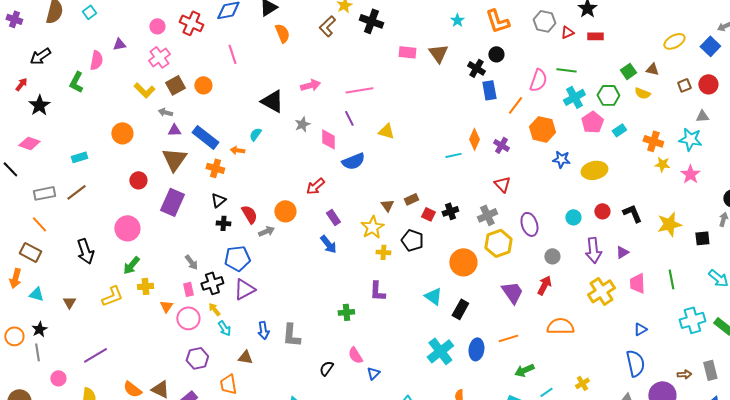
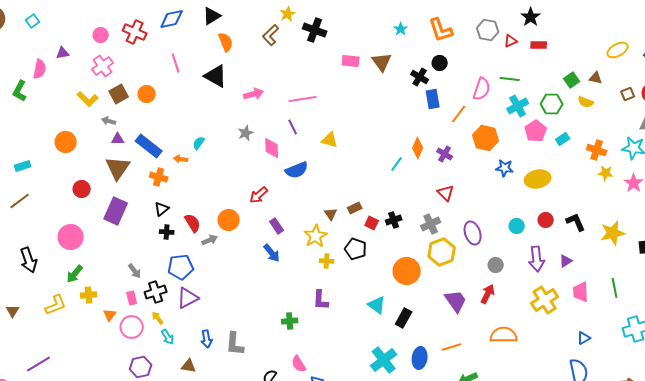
black triangle: (272, 101) -> (216, 76), moved
cyan line: (453, 155) -> (397, 164), turned -42

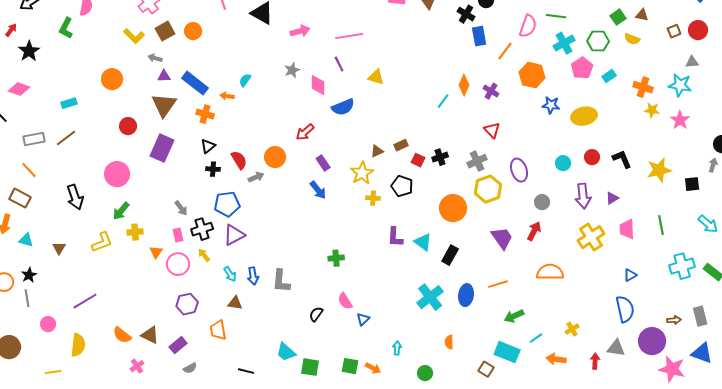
brown triangle: (331, 214) -> (377, 151), turned 40
purple L-shape: (321, 300) -> (395, 237), moved
cyan arrow: (168, 337) -> (230, 274), moved

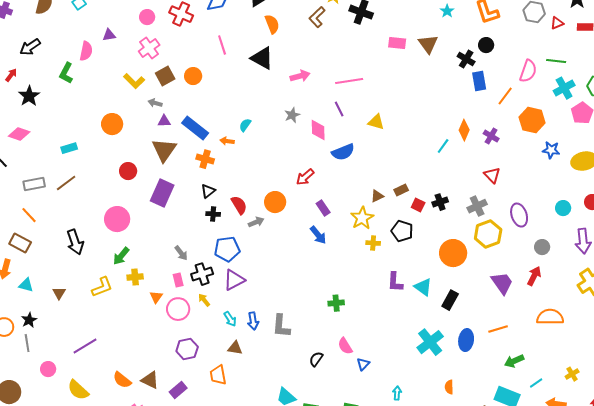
yellow semicircle: (78, 345) -> (78, 390), turned 125

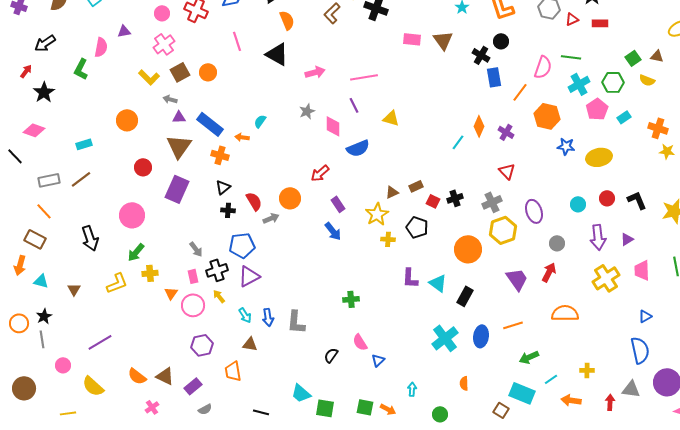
yellow cross: (572, 374) -> (587, 370), turned 32

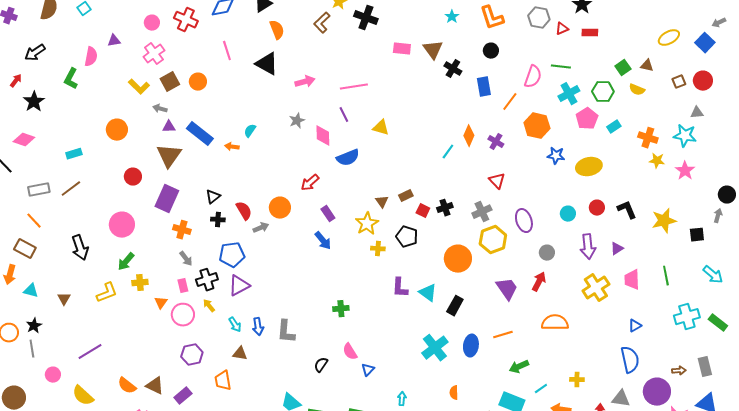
black cross: (481, 55) -> (453, 69), moved
orange cross: (220, 155) -> (182, 230), moved
brown triangle: (392, 192) -> (382, 202), turned -40

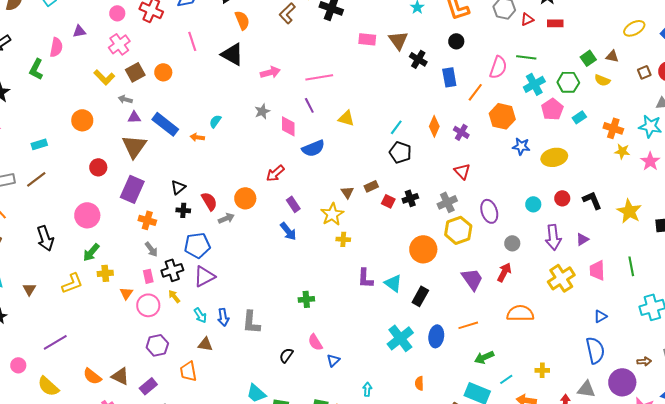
cyan line: (448, 152) -> (396, 127), moved
yellow star: (664, 221) -> (629, 211), turned -30
black pentagon: (407, 237) -> (400, 152), moved

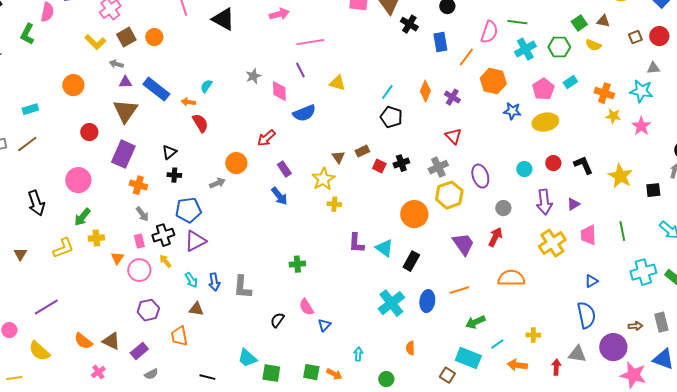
pink arrow: (270, 72) -> (279, 14), moved
pink pentagon: (552, 109) -> (543, 89), moved
red semicircle: (209, 201) -> (200, 123), moved

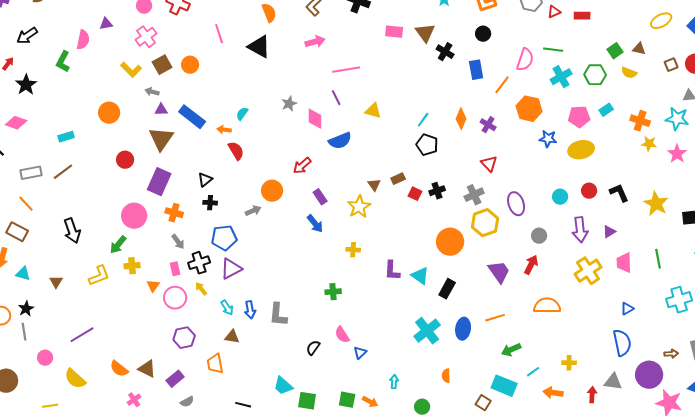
pink pentagon: (543, 89) -> (579, 117), turned 30
pink circle: (78, 180) -> (134, 216), moved
yellow cross: (334, 204) -> (353, 250), moved

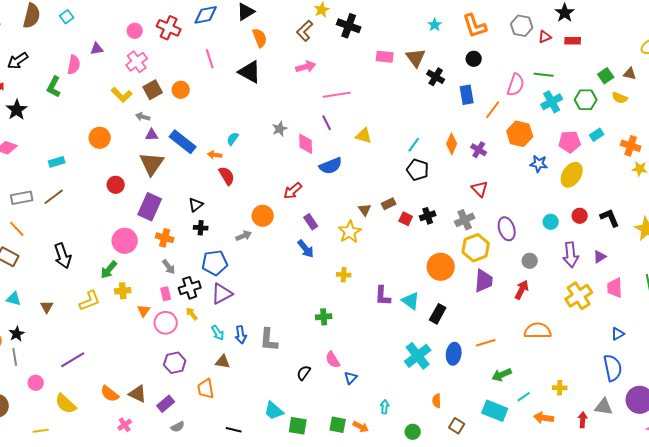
yellow ellipse: (581, 150) -> (572, 175), turned -45
purple trapezoid: (499, 272) -> (484, 281), moved, turned 40
brown square: (483, 403) -> (457, 426), moved

